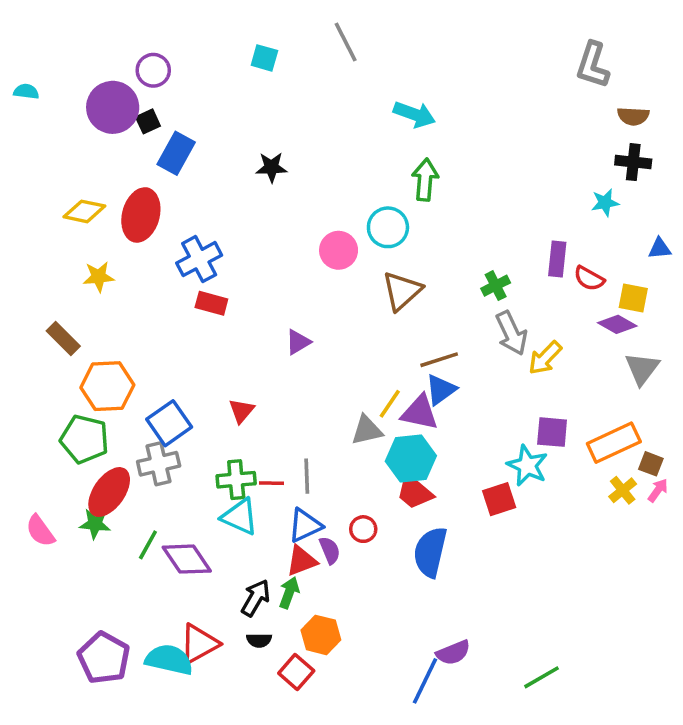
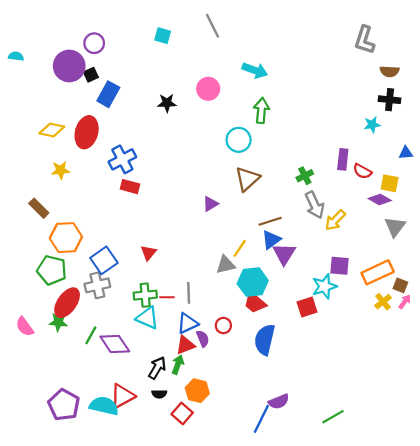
pink circle: (339, 250) -> (208, 89), moved
purple triangle: (298, 342) -> (210, 204), moved
purple triangle: (420, 413) -> (284, 254), moved, turned 50
cyan star: (527, 466) -> (324, 286), turned 30

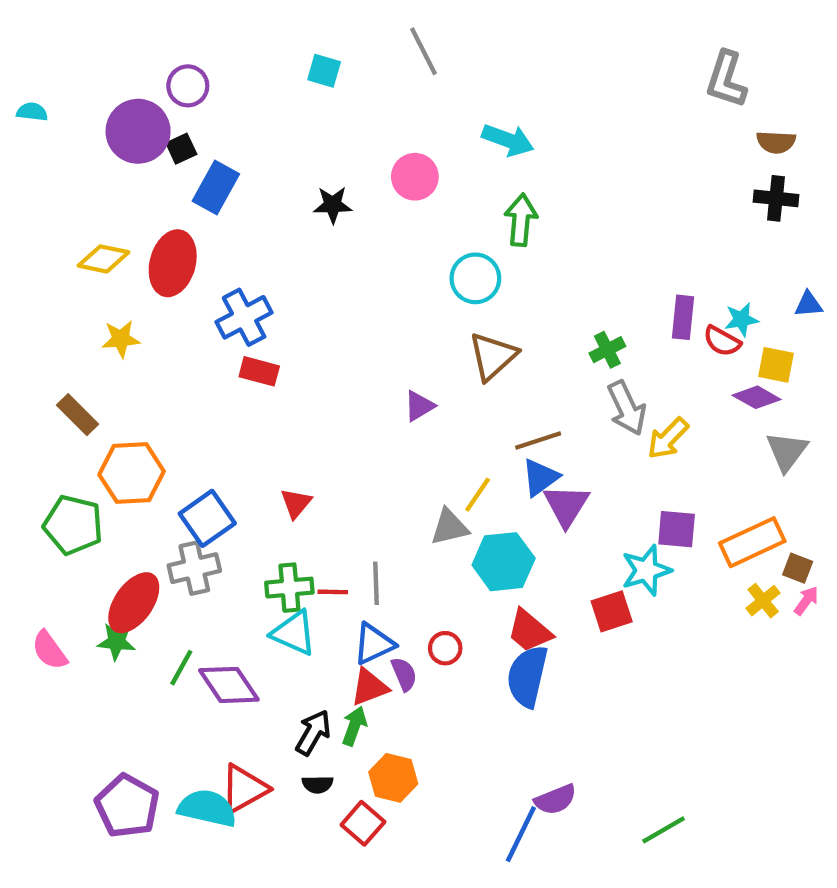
cyan star: (372, 125) -> (741, 319), moved
green pentagon: (52, 270) -> (73, 525), moved
red trapezoid: (255, 303) -> (529, 631), moved

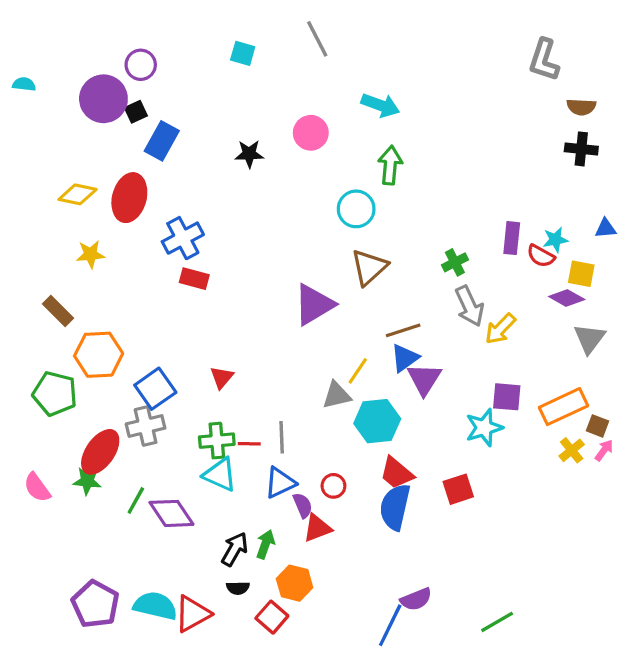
purple triangle: (419, 406) -> (314, 304), size x1.8
red square: (612, 611) -> (458, 489), moved
red triangle: (369, 687) -> (317, 528), moved
red triangle: (244, 789) -> (193, 614), moved

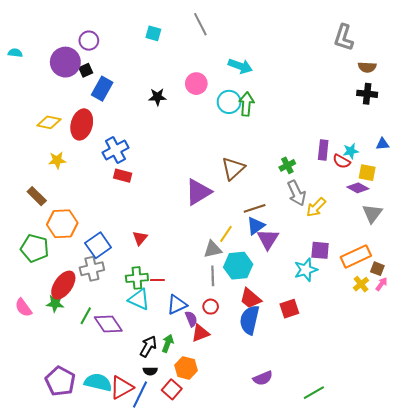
cyan circle: (356, 209) -> (229, 102), moved
gray line: (282, 437) -> (213, 276), moved
blue line: (390, 625) -> (140, 395), moved

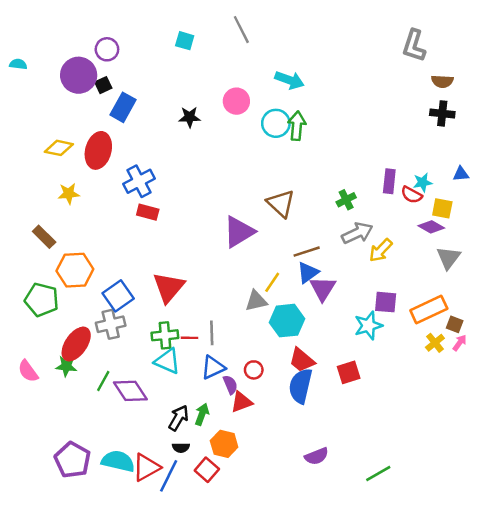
brown triangle: (233, 168) -> (281, 203), turned -35
gray arrow: (297, 193) -> (357, 233), turned -90
red triangle: (140, 238) -> (169, 287), size x1.8
gray line: (213, 276) -> (212, 333), moved

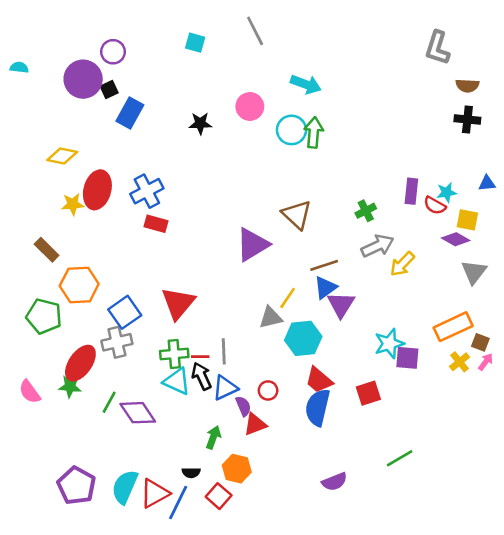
red ellipse: (98, 150) -> (97, 190), moved
purple square: (386, 302) -> (407, 358), moved
black arrow: (178, 418) -> (202, 376), moved, turned -55
cyan semicircle: (118, 461) -> (125, 487), turned -80
green line: (378, 473) -> (400, 458), moved

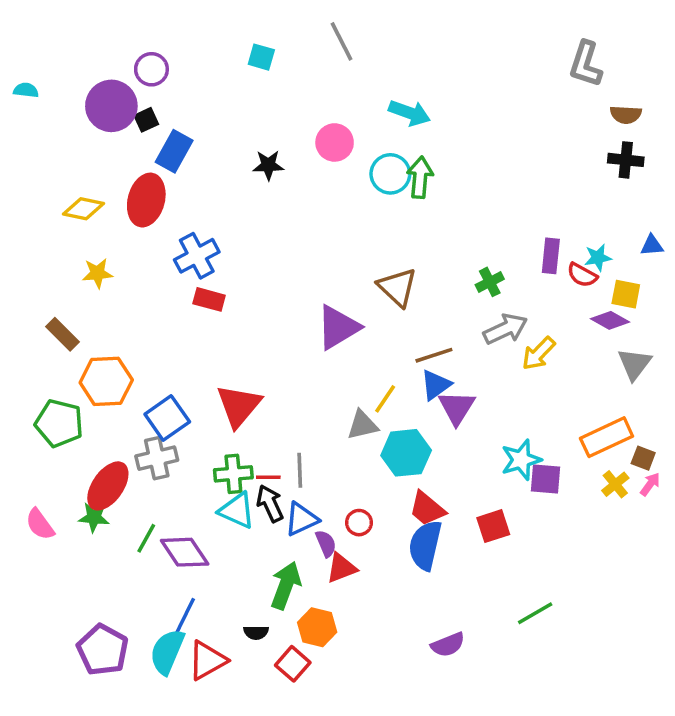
red ellipse: (97, 190) -> (146, 200), moved
green arrow: (213, 437) -> (286, 585), size x1.5
blue line: (178, 503) -> (183, 620), moved

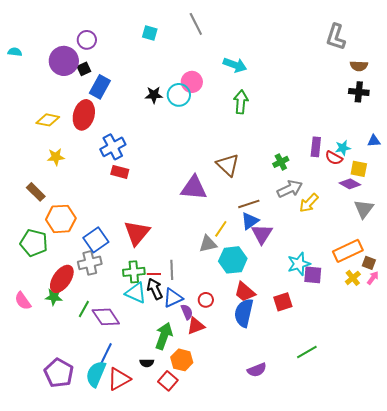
cyan circle: (390, 174) -> (179, 95), moved
purple triangle: (338, 327) -> (194, 188), turned 36

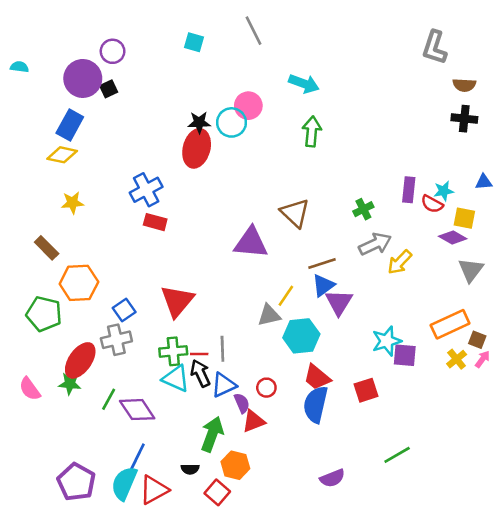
blue rectangle: (100, 87) -> (70, 125), moved
red ellipse: (84, 115) -> (197, 148), moved
blue square: (96, 240) -> (124, 310), size x0.7

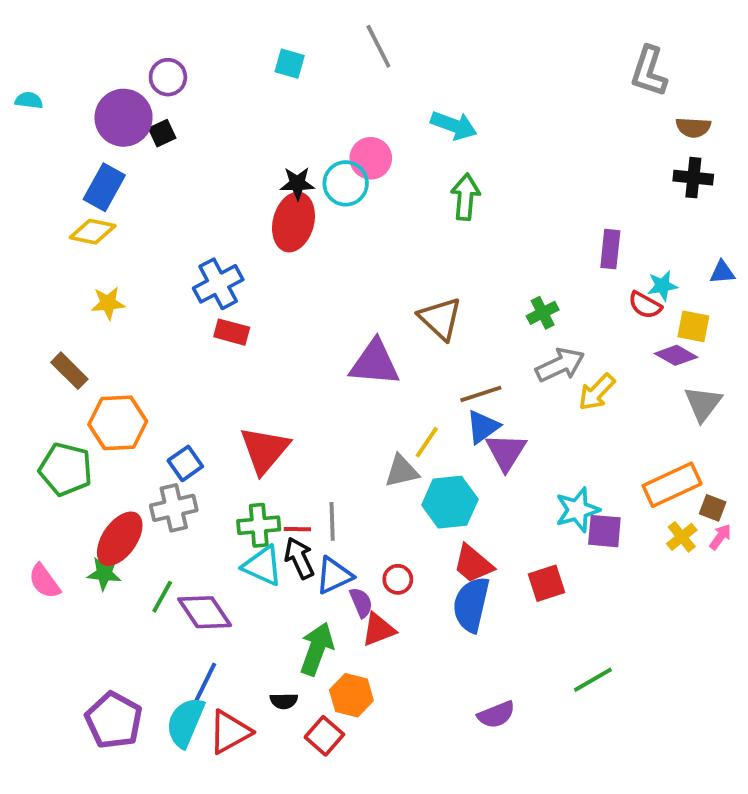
purple rectangle: (409, 190) -> (610, 249), moved

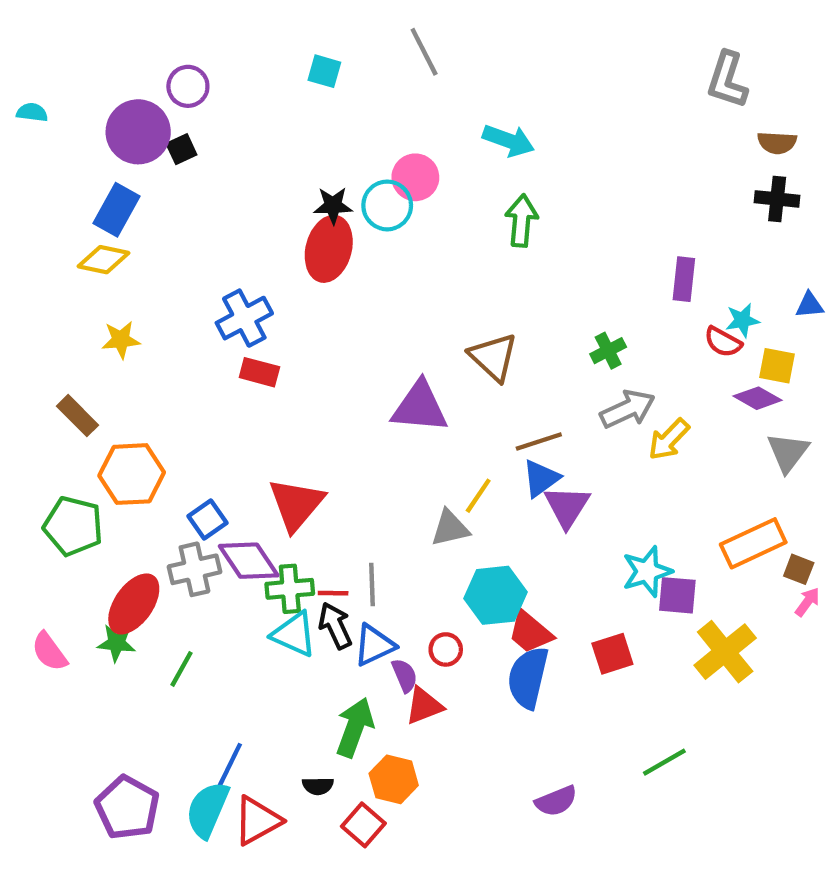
cyan hexagon: (450, 502) -> (495, 595), moved
yellow cross: (682, 537) -> (725, 652), moved, size x1.8
purple diamond: (205, 612) -> (249, 561), moved

